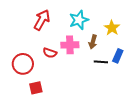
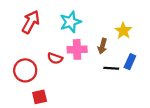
red arrow: (42, 20) -> (31, 22), moved
cyan star: (79, 20) -> (70, 22), moved

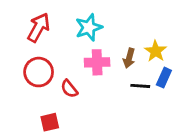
yellow star: (123, 31) -> (156, 51), moved
red semicircle: (55, 58) -> (69, 89), moved, turned 32
red circle: (25, 70) -> (39, 72), moved

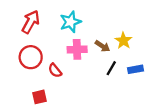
brown arrow: (129, 58) -> (102, 46), turned -72
blue rectangle: (164, 78) -> (136, 69), moved, turned 56
black line: (140, 86) -> (111, 68), turned -64

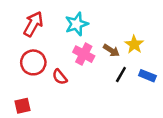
pink cross: (77, 49) -> (84, 54), turned 30
blue rectangle: (136, 69) -> (147, 76), turned 32
red square: (39, 97) -> (22, 106), moved

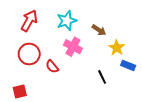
yellow star: (134, 44) -> (117, 48), moved
brown arrow: (111, 50) -> (99, 30), moved
black line: (121, 74) -> (102, 77), moved, turned -56

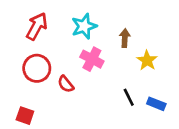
brown arrow: (99, 30) -> (125, 38), turned -120
blue rectangle: (128, 65) -> (156, 104), moved
red square: (20, 92) -> (25, 116), turned 32

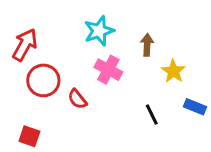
red arrow: (37, 26) -> (25, 45), moved
blue rectangle: (156, 104) -> (195, 107), moved

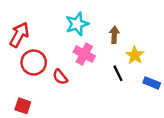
black line: (152, 115) -> (118, 73), moved

